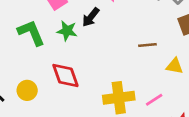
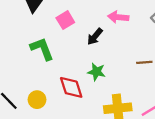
green star: (67, 31) -> (96, 72), moved

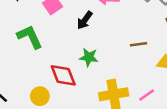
yellow circle: (37, 100) -> (40, 96), moved

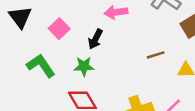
green star: (89, 57) -> (84, 66), moved

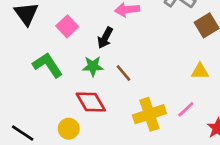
brown line: (156, 55) -> (124, 73), moved, turned 66

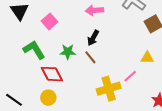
black arrow: (105, 38) -> (93, 38), moved
red diamond: (91, 102) -> (52, 74), moved
pink line: (186, 109) -> (130, 76), moved

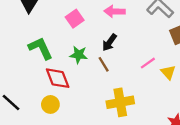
pink square: (50, 21) -> (75, 19), moved
yellow triangle: (147, 58) -> (168, 72), turned 40
pink line: (130, 76) -> (148, 63), moved

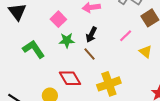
green star: (79, 55) -> (67, 40), moved
pink line: (148, 63) -> (126, 36), moved
red diamond: (58, 78) -> (70, 78), moved

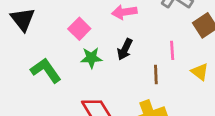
pink line: (126, 36) -> (172, 50), turned -48
brown line: (89, 54) -> (156, 75), moved, turned 40

